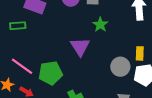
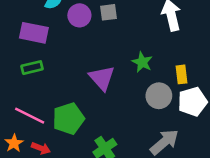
green star: (100, 25) -> (142, 62), moved
green rectangle: (18, 26) -> (32, 68), moved

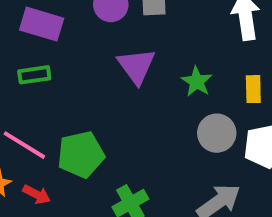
yellow rectangle: (182, 74) -> (253, 89), moved
purple triangle: (102, 78) -> (136, 66), moved

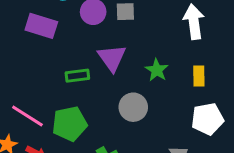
green rectangle: (34, 75) -> (77, 76), moved
gray circle: (217, 133) -> (133, 107), moved

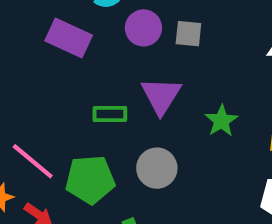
gray circle: (133, 107) -> (157, 168), moved

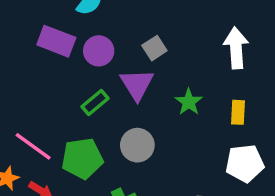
purple circle: (143, 28) -> (99, 51), moved
gray square: (188, 34) -> (154, 48), moved, turned -35
green rectangle: (110, 114) -> (95, 103), turned -36

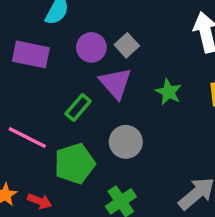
purple circle: (99, 51) -> (91, 47), moved
pink line: (33, 146) -> (27, 138), moved

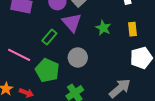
green pentagon: (75, 164) -> (47, 70), turned -30

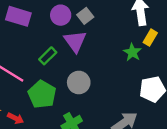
green star: (103, 28) -> (132, 52), moved
yellow rectangle: (133, 29) -> (150, 38), moved, turned 32

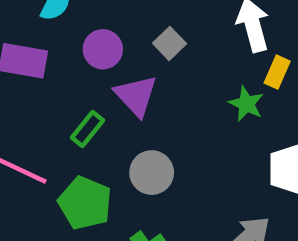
gray square: (85, 16) -> (169, 43), moved

